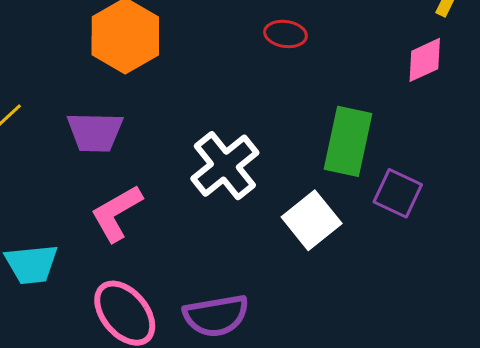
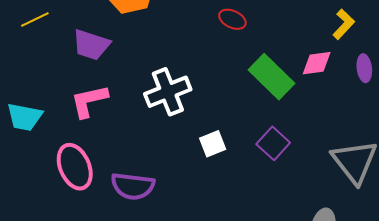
green rectangle: (348, 141) -> (272, 77), moved, turned -75
white square: (312, 220) -> (213, 144), size x0.7

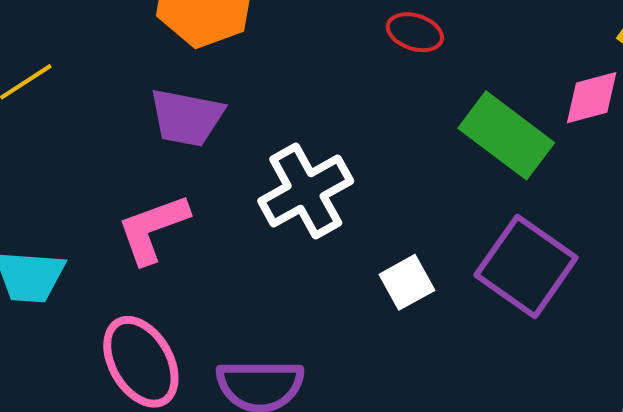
purple trapezoid: (91, 45) -> (187, 118), moved
purple square: (273, 143) -> (526, 266), size x1.5

